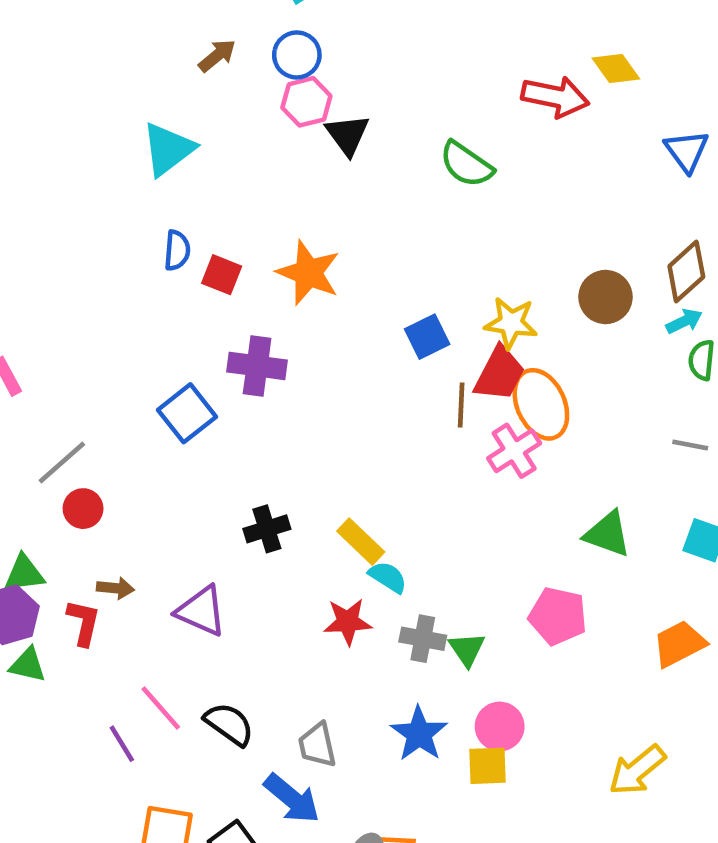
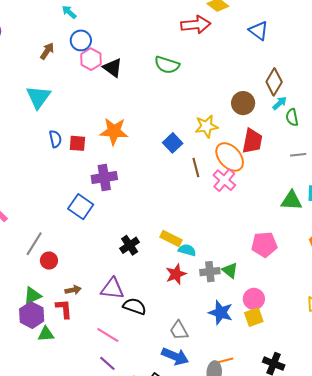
red trapezoid: (500, 374) -> (252, 141), moved
green triangle: (608, 534) -> (291, 201), moved
black semicircle: (229, 724) -> (135, 306), moved
purple line: (122, 744) -> (107, 363), moved

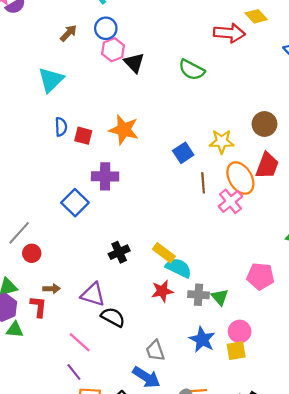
cyan semicircle: (187, 250) -> (179, 268), size x1.4

